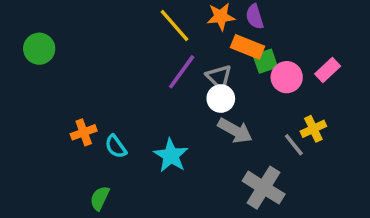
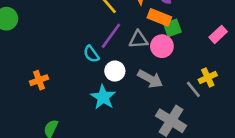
gray triangle: (219, 77) -> (138, 40), turned -48
pink circle: (287, 77) -> (162, 46), moved
white circle: (221, 99) -> (115, 71), moved
cyan semicircle: (116, 147) -> (91, 54), moved

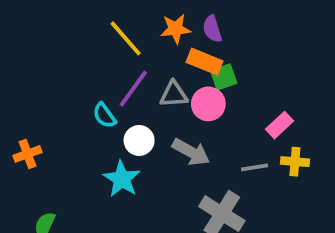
pink rectangle: (218, 34) -> (280, 125), moved
yellow cross: (208, 78) -> (295, 162), moved, turned 30
gray line: (193, 89) -> (255, 167), turned -60

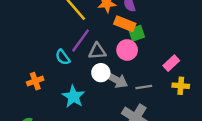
gray triangle: (174, 94) -> (97, 51), moved
white circle: (139, 140) -> (101, 73), moved
orange cross: (27, 154) -> (35, 81), moved
gray line: (255, 167) -> (144, 87), moved

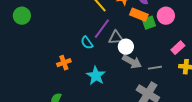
pink circle: (127, 50) -> (166, 16), moved
white circle: (101, 73) -> (126, 47), moved

